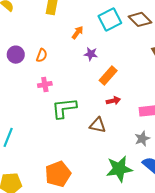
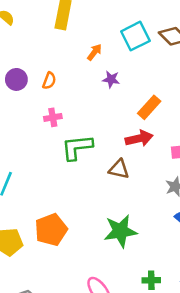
orange rectangle: (108, 75) -> (149, 107), moved
red arrow: (113, 101) -> (139, 138), size x1.5
green star: (119, 169) -> (120, 231), moved
orange pentagon: (58, 174) -> (51, 230), moved

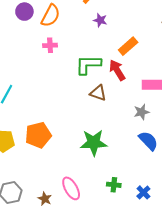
orange semicircle: (49, 81) -> (51, 16), size x1.6
red arrow: (139, 138) -> (117, 70), turned -115
green L-shape: (77, 147) -> (88, 65), moved

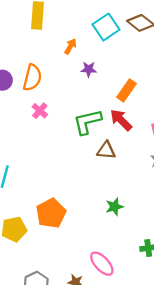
pink cross: (50, 45) -> (40, 111), turned -32
green star: (94, 143) -> (114, 207), size x0.6

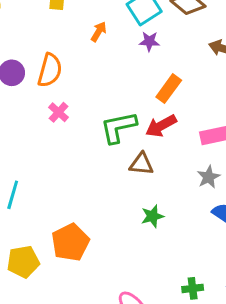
purple star: (89, 69) -> (149, 41), moved
red arrow: (121, 120) -> (161, 126), turned -75
green star: (114, 207) -> (152, 216), moved

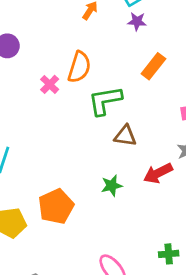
orange semicircle: (50, 70) -> (79, 67), moved
red arrow: (161, 126) -> (158, 173), moved
green star: (152, 216) -> (112, 186), moved

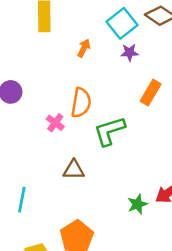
brown triangle: (125, 136) -> (74, 170), moved
green star: (112, 186) -> (137, 204), moved

